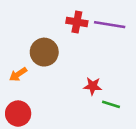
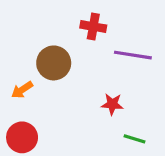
purple line: (110, 25) -> (133, 55), moved
green line: (111, 104) -> (134, 139), moved

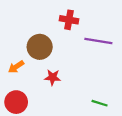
red star: (112, 104) -> (53, 77), moved

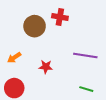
purple line: (98, 41) -> (85, 56), moved
brown circle: (40, 47) -> (35, 26), moved

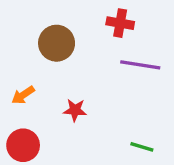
red cross: (60, 17) -> (120, 23), moved
purple line: (85, 56) -> (140, 65), moved

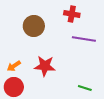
orange arrow: (23, 95) -> (14, 66), moved
red star: (75, 110) -> (45, 66), size x1.5

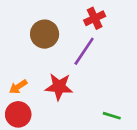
red cross: (72, 14) -> (95, 18), turned -35
purple line: (84, 39) -> (84, 51), moved, turned -65

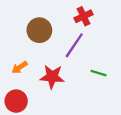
orange arrow: (18, 87) -> (20, 67), moved
green line: (112, 116) -> (99, 73), moved

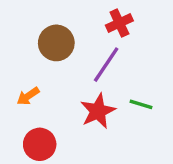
red star: (52, 77) -> (98, 111), moved, turned -30
red circle: (16, 101) -> (40, 144), moved

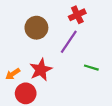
orange arrow: (28, 96) -> (13, 74), moved
red star: (98, 111) -> (41, 70), moved

